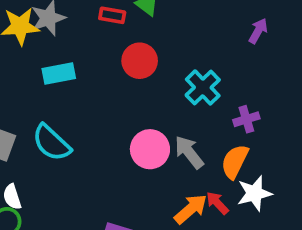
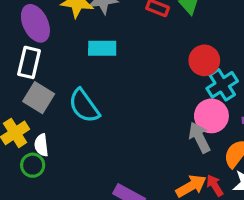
red circle: (140, 61) -> (204, 60), moved
pink circle: (150, 149) -> (211, 116), moved

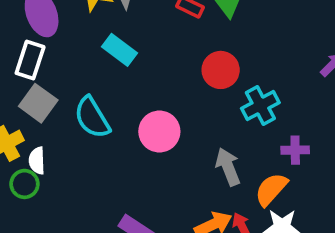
cyan rectangle: (102, 48) -> (120, 50), turned 32
red circle: (204, 60) -> (221, 70), moved
pink circle: (211, 116) -> (159, 131), moved

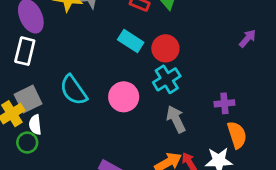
cyan rectangle: (120, 50) -> (131, 41), moved
gray square: (38, 103) -> (28, 99), moved, turned 32
cyan cross: (260, 106) -> (167, 79), moved
orange semicircle: (271, 189) -> (237, 135), moved, turned 124

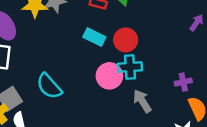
cyan cross: (167, 79) -> (130, 67), turned 35
pink circle: (124, 97) -> (109, 76), moved

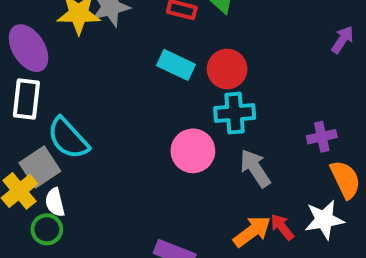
pink circle: (109, 76) -> (193, 151), moved
cyan semicircle: (49, 86) -> (68, 138), moved

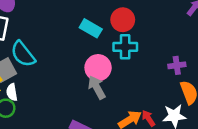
cyan rectangle: (176, 65) -> (91, 28), moved
gray arrow: (255, 168) -> (97, 87), moved

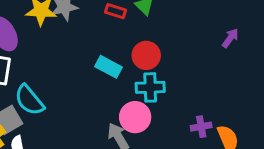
purple cross: (177, 65) -> (201, 127), moved
pink circle: (98, 68) -> (135, 117), moved

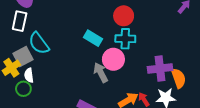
cyan rectangle: (109, 67) -> (93, 38), moved
purple cross: (201, 127) -> (160, 69), size x1.6

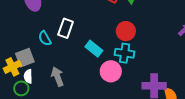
white rectangle: (20, 21) -> (66, 28), moved
cyan semicircle: (39, 43) -> (45, 38), moved, size x0.7
gray arrow: (101, 73) -> (57, 77), moved

